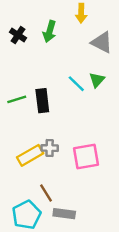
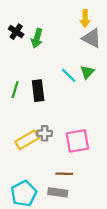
yellow arrow: (81, 13) -> (85, 18), moved
green arrow: (50, 31) -> (37, 38), moved
green line: (17, 99) -> (15, 90), turned -56
brown line: (46, 193) -> (64, 174), moved, turned -56

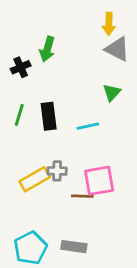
black cross: (16, 32) -> (21, 67), moved, turned 32
cyan line: (69, 75) -> (88, 126), moved, turned -56
brown line: (64, 174) -> (82, 196), moved

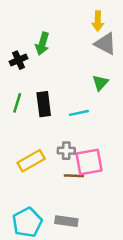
gray cross: (57, 171) -> (66, 151), moved

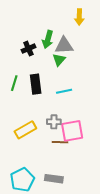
green arrow: (42, 44) -> (48, 39), moved
gray triangle: (105, 44) -> (64, 45), moved, turned -30
black cross: (18, 60) -> (28, 49), moved
green triangle: (100, 83) -> (59, 60), moved

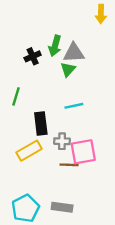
yellow arrow: (79, 17) -> (101, 14), moved
black rectangle: (36, 84) -> (41, 124), moved

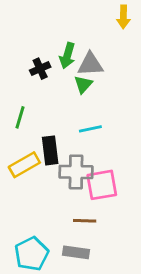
gray cross: (62, 141) -> (76, 172), size x1.6
yellow rectangle: (29, 151) -> (24, 165), moved
brown line: (69, 165) -> (85, 221), moved

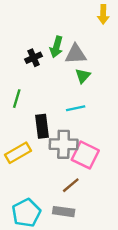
green triangle: (83, 84) -> (83, 76), moved
yellow rectangle: (24, 165) -> (18, 153), moved
pink square: (102, 185) -> (85, 155), turned 36
brown line: (85, 221) -> (71, 185), turned -42

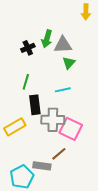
green line: (17, 99) -> (26, 82), moved
gray rectangle: (64, 212) -> (42, 166), moved

